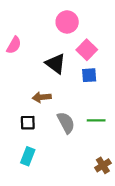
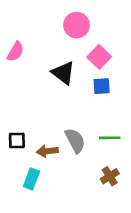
brown arrow: (42, 97) -> (47, 151), moved
black square: (28, 123) -> (17, 140), moved
brown cross: (103, 165) -> (110, 176), moved

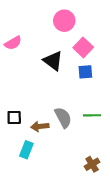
pink semicircle: (15, 52) -> (13, 43), turned 30
brown cross: (110, 176) -> (92, 164), moved

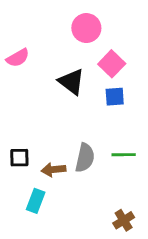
gray semicircle: (63, 118) -> (85, 158), turned 40

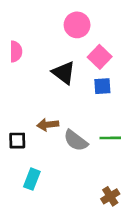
pink semicircle: (18, 58) -> (16, 52), turned -60
gray semicircle: (85, 158) -> (76, 141), turned 115
brown arrow: (54, 170) -> (48, 125), moved

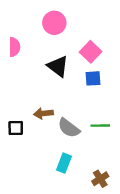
pink circle: (77, 25) -> (54, 23), moved
cyan rectangle: (32, 179) -> (64, 163), moved

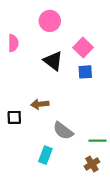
green line: (100, 126) -> (97, 141), moved
gray semicircle: (69, 128) -> (63, 131), moved
cyan rectangle: (64, 163) -> (45, 155), moved

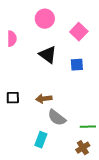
pink square: (83, 48) -> (79, 32), moved
brown arrow: (40, 104) -> (44, 99), moved
black square: (14, 117) -> (13, 98), moved

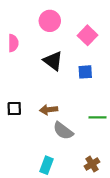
green line: (88, 127) -> (98, 117), moved
cyan rectangle: (41, 140) -> (46, 165), moved

